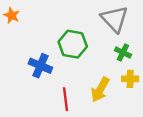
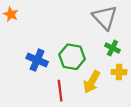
green hexagon: (73, 44) -> (72, 57), moved

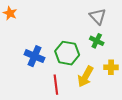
gray triangle: (105, 17) -> (98, 16), size x0.7
green cross: (112, 48) -> (97, 41), moved

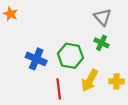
yellow cross: (111, 67) -> (117, 81), moved

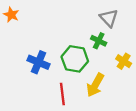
green cross: (102, 43) -> (99, 41), moved
yellow cross: (117, 81) -> (124, 61), moved, turned 32

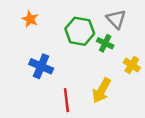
orange star: (11, 15) -> (30, 19), moved
green hexagon: (75, 59) -> (80, 31), moved

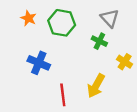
green hexagon: (80, 31) -> (62, 23), moved

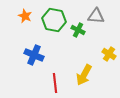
gray triangle: (110, 18) -> (96, 16), turned -42
green cross: (99, 41) -> (78, 30), moved

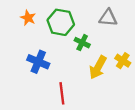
green cross: (78, 30) -> (82, 43), moved
yellow arrow: (84, 75) -> (98, 67), moved

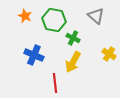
gray triangle: (108, 18) -> (96, 16), turned 36
yellow arrow: (98, 67) -> (73, 62), moved

